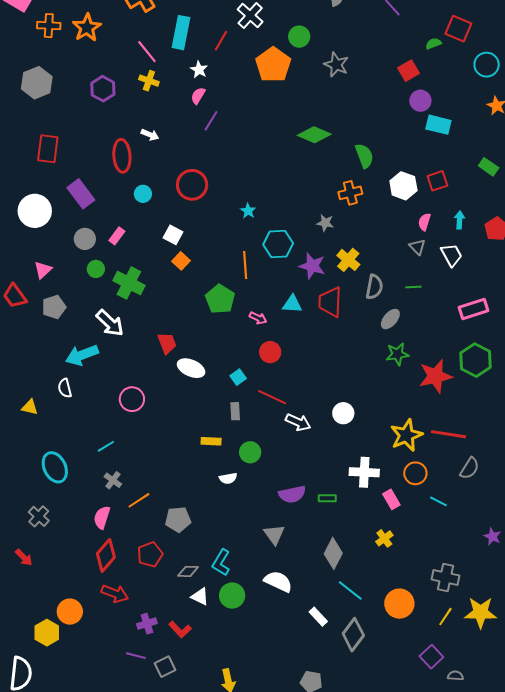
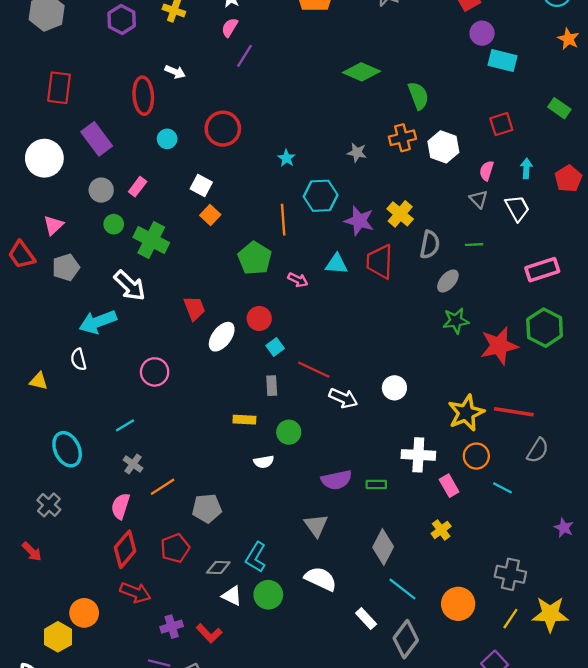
white hexagon: (403, 186) -> (443, 147), moved
gray star: (325, 223) -> (357, 153), moved
red circle: (270, 352) -> (259, 318), moved
white ellipse: (191, 368) -> (222, 337), turned -76

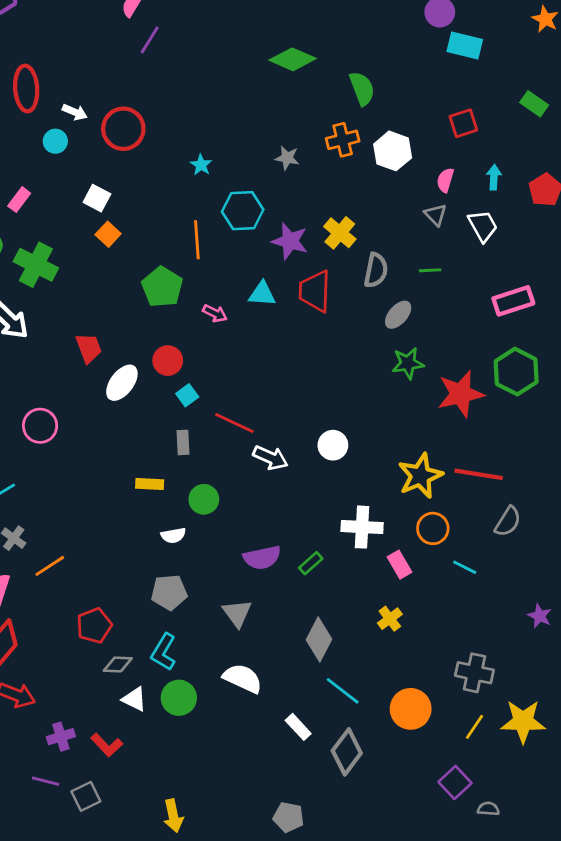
white arrow: (175, 72) -> (75, 112), moved
green rectangle: (376, 484) -> (311, 563), turned -42
gray pentagon: (207, 508) -> (169, 592), moved
red pentagon: (175, 548) -> (94, 626), moved

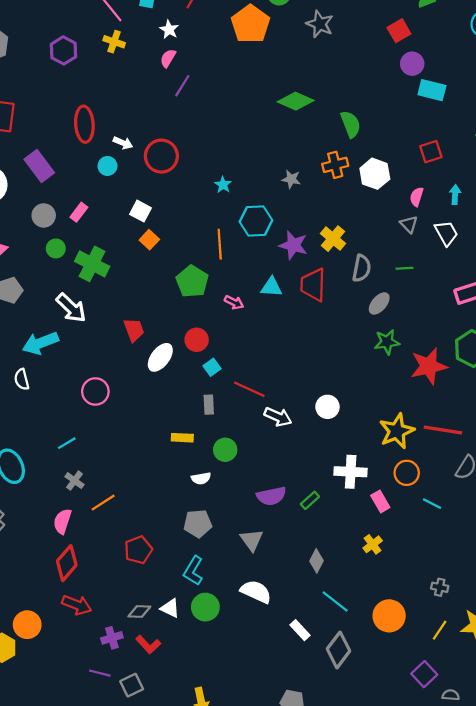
gray diamond: (319, 639) -> (316, 561), size x0.7
gray diamond: (118, 664) -> (139, 611), moved
gray cross: (474, 673) -> (440, 587), size x0.6

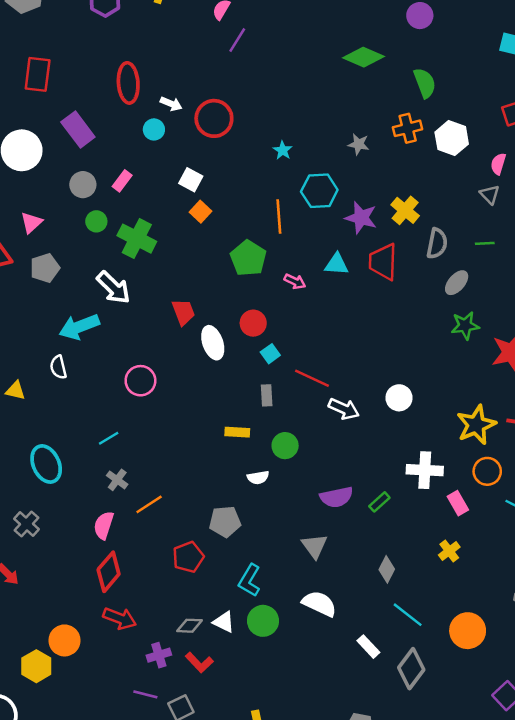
purple circle: (412, 64) -> (420, 16), moved
white ellipse: (160, 357) -> (213, 343), turned -56
gray pentagon: (198, 523) -> (225, 522), moved

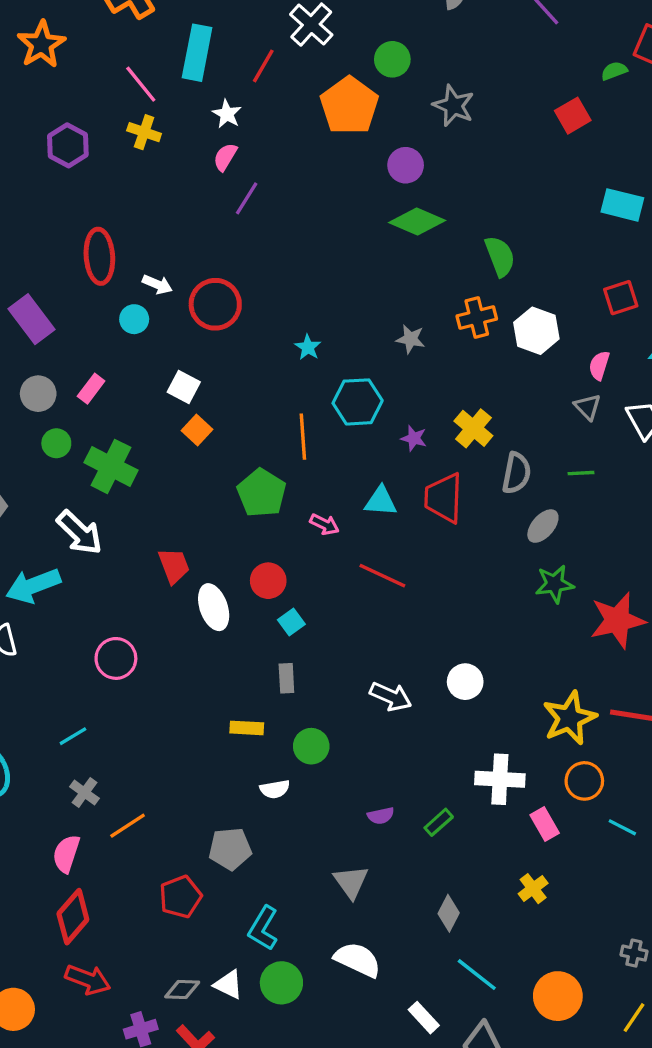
purple circle: (420, 16) -> (406, 165), moved
purple star: (361, 218) -> (414, 438), size x0.6
red line: (312, 378) -> (382, 576), moved
purple semicircle: (337, 497) -> (381, 816), size x0.6

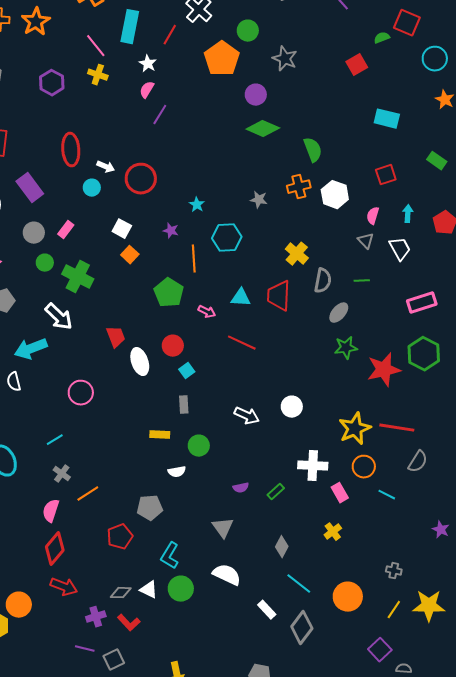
purple star: (414, 438) -> (171, 231), moved

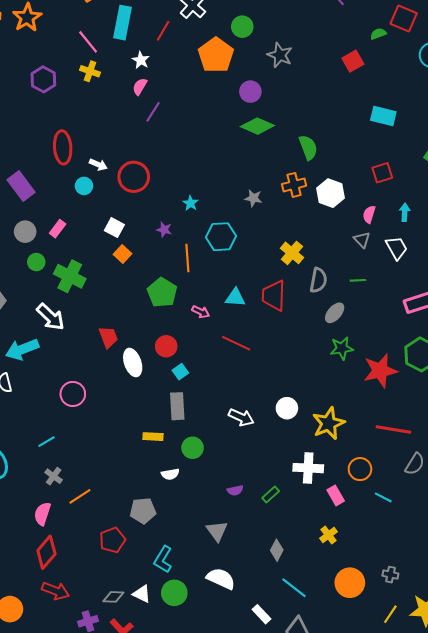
gray rectangle: (184, 405) -> (177, 406), size x1.5
yellow star: (355, 429) -> (329, 423), moved
orange circle: (348, 597) -> (350, 583), moved

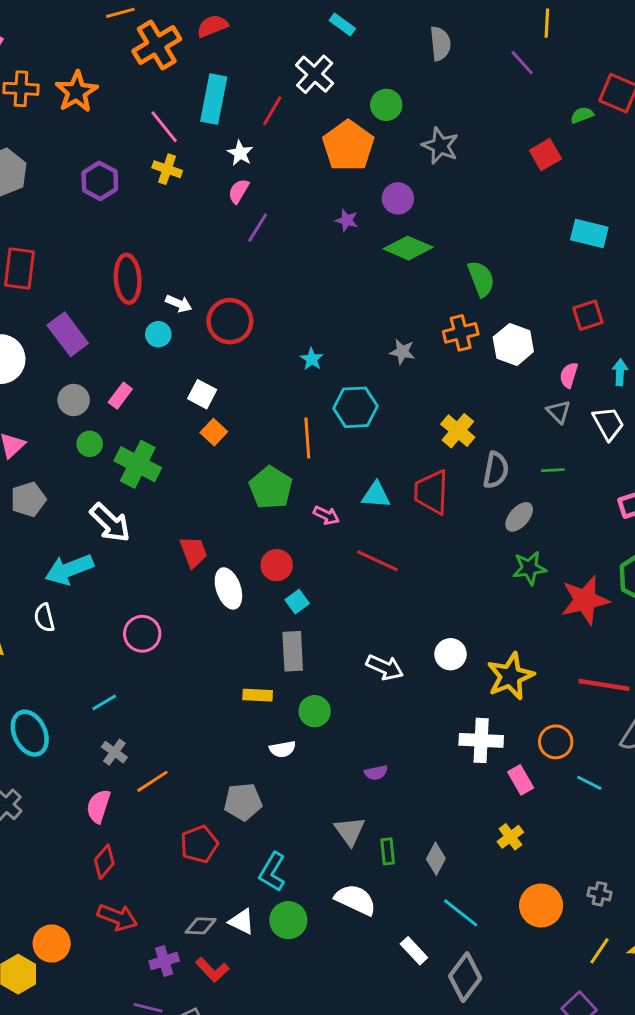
purple star: (164, 230) -> (347, 220), moved
green rectangle: (271, 494) -> (388, 851), moved, turned -54
red diamond: (46, 552) -> (104, 862), size x0.7

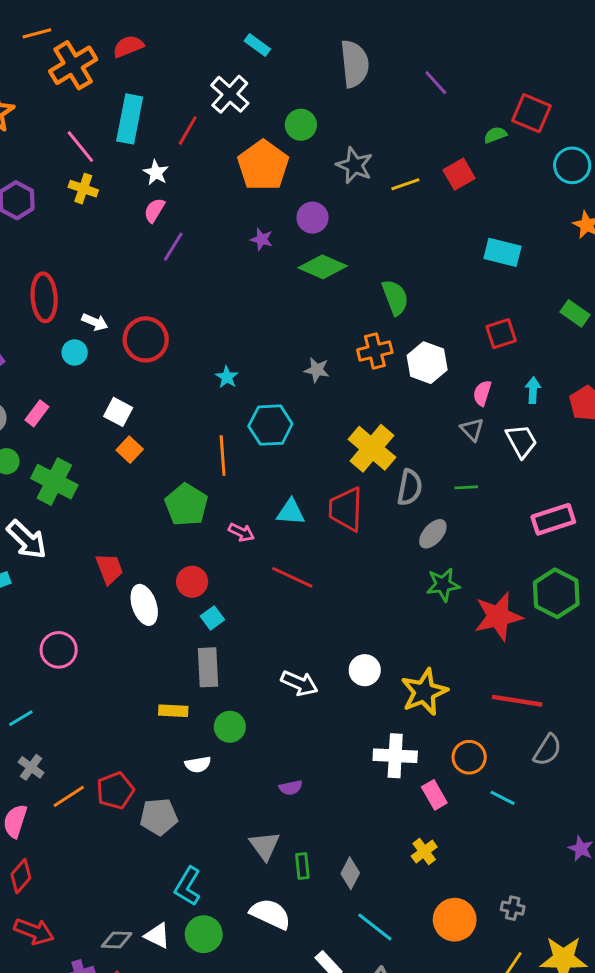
yellow line: (547, 23) -> (405, 184), moved, turned 68
gray semicircle: (440, 44) -> (355, 64), size x1.4
yellow cross: (458, 431) -> (372, 448), size x1.4
red pentagon: (199, 844) -> (115, 791), moved

